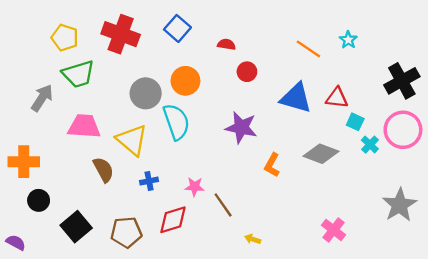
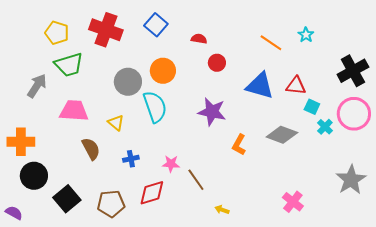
yellow triangle: (132, 140) -> (116, 123), size x0.6
black circle: (39, 200) -> (34, 176), size x1.4

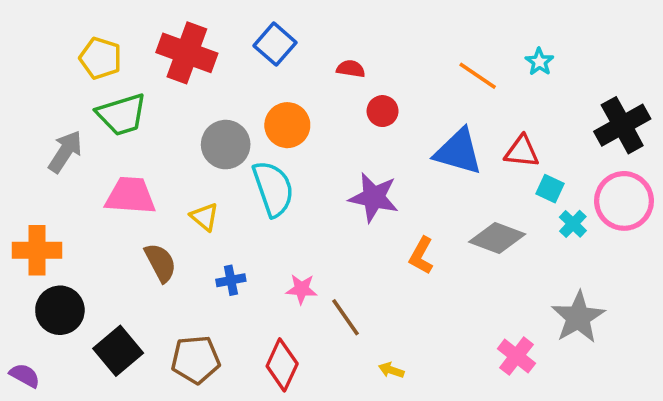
gray star: (351, 180) -> (578, 317), moved
red diamond: (152, 193) -> (282, 365), moved, turned -48

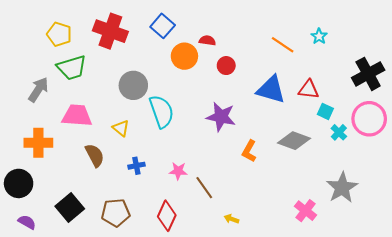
orange circle: (287, 125) -> (184, 56), moved
orange cross: (37, 250) -> (38, 143), moved
black circle: (60, 310) -> (19, 183), moved
purple semicircle: (25, 375) -> (27, 222), moved

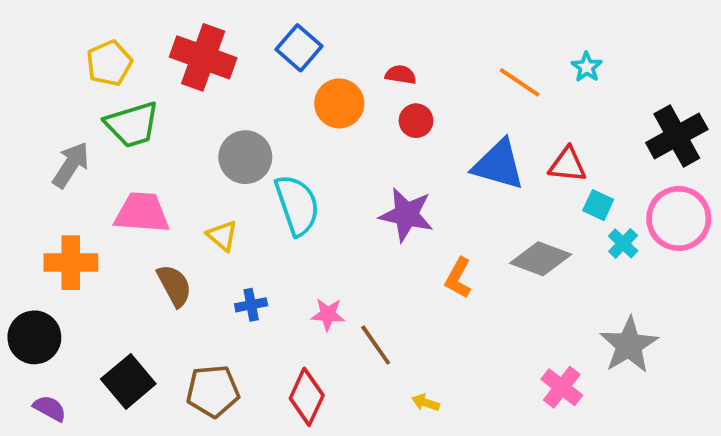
yellow pentagon: (59, 34) -> (109, 63), turned 30
red semicircle: (207, 40) -> (401, 75), moved

